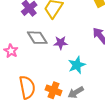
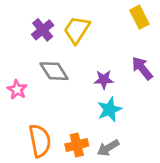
purple star: (61, 43) -> (104, 80), moved
orange cross: (53, 90) -> (77, 145), turned -35

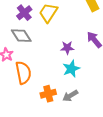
gray diamond: (54, 71) -> (21, 36), moved
orange semicircle: (40, 141) -> (23, 73), moved

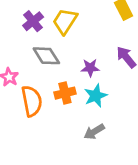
gray diamond: (21, 36) -> (46, 56), moved
orange cross: (48, 94) -> (65, 93), moved

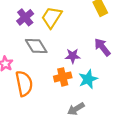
orange cross: (65, 93) -> (63, 77), moved
cyan star: (96, 96) -> (88, 79), moved

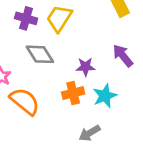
purple cross: (25, 17) -> (26, 18), turned -35
orange semicircle: (24, 84) -> (25, 101), turned -40

